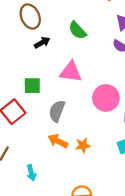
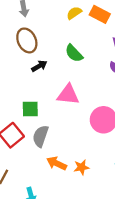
gray semicircle: (57, 111) -> (41, 136), moved

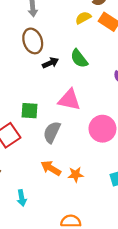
black arrow: (39, 66) -> (50, 63), moved
gray semicircle: (41, 136) -> (52, 132), moved

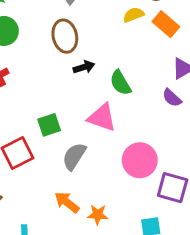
green semicircle: (79, 59) -> (120, 83), moved
green square: (29, 111) -> (49, 125), turned -30

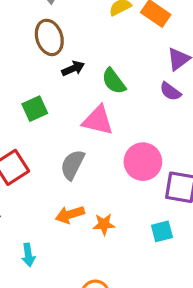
green square: (49, 125) -> (35, 109), moved
orange arrow: (67, 202) -> (70, 215), turned -50

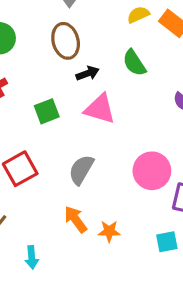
green semicircle: (114, 81) -> (134, 63), moved
pink triangle: (98, 120) -> (100, 109), moved
orange arrow: (70, 215) -> (76, 219), turned 68

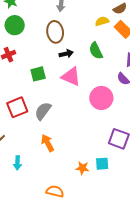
gray semicircle: (81, 170) -> (43, 111), moved
pink circle: (152, 171) -> (101, 98), moved
orange star: (109, 231) -> (82, 168), moved

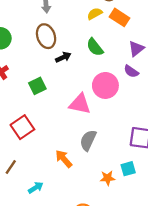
pink triangle: (71, 77) -> (80, 104), moved
pink circle: (101, 98) -> (105, 85), moved
gray semicircle: (43, 111) -> (88, 140), moved
cyan arrow: (17, 163) -> (36, 188), turned -112

